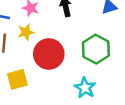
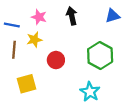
red circle: (49, 54) -> (56, 60), size x0.6

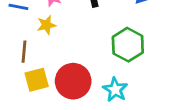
brown line: (14, 50) -> (24, 52), moved
red circle: (56, 60) -> (73, 81), moved, size x1.6

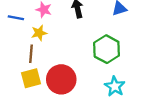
brown line: (24, 52) -> (31, 54), moved
cyan star: (115, 90) -> (115, 86), moved

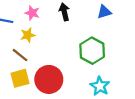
brown line: (31, 54) -> (20, 55), turned -56

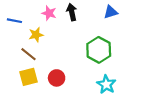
pink star: (32, 13) -> (49, 13), moved
red circle: (49, 79) -> (57, 78), size x0.6

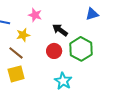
black arrow: (72, 12) -> (60, 30), moved, turned -42
red circle: (57, 78) -> (54, 51), moved
cyan star: (106, 84) -> (63, 81), moved

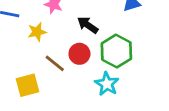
brown line: (16, 53) -> (55, 63), moved
cyan star: (63, 81) -> (107, 84), moved

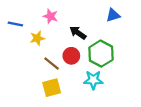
cyan star: (107, 84) -> (93, 80), turned -30
yellow square: (27, 85) -> (52, 88), moved

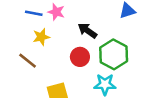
blue line: (15, 24) -> (34, 13), moved
brown line: (52, 63) -> (28, 61), moved

